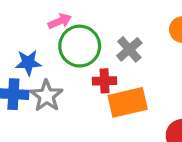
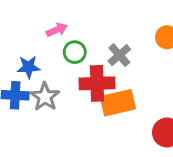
green circle: (80, 46) -> (75, 52), size x0.6
red cross: (104, 81) -> (97, 83), size x1.6

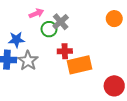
gray cross: (119, 55) -> (61, 22), moved
red cross: (97, 83) -> (65, 51), size x0.6

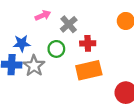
green circle: (49, 29) -> (56, 49), moved
red cross: (65, 51) -> (88, 43), moved

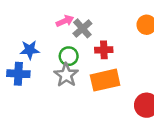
pink arrow: (43, 15) -> (65, 21), moved
gray star: (34, 66) -> (66, 75), moved

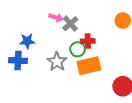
pink arrow: (65, 21) -> (56, 17), turned 40
green circle: (69, 56) -> (78, 49), moved

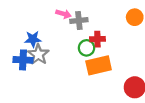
gray cross: (70, 24) -> (79, 20), turned 35
gray star: (57, 62) -> (38, 54), moved

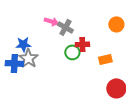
gray cross: (79, 20) -> (65, 27), turned 35
orange rectangle: (99, 65) -> (105, 59), moved, size x0.6

